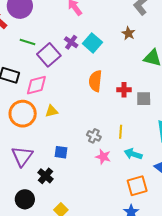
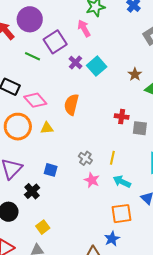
brown star: (128, 33) -> (135, 74), moved
purple square: (49, 55) -> (55, 42), moved
orange semicircle: (95, 81) -> (71, 105), moved
pink diamond: (36, 85) -> (35, 100), turned 55

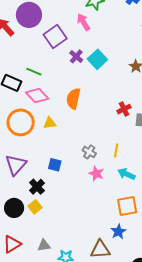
green line: (32, 56) -> (34, 72), moved
red cross: (122, 117) -> (124, 109), turned -32
yellow square: (43, 227) -> (35, 207), moved

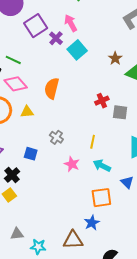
pink arrow: (83, 22) -> (71, 23), moved
purple cross: (76, 56) -> (56, 38), moved
gray cross: (89, 152) -> (56, 137), moved

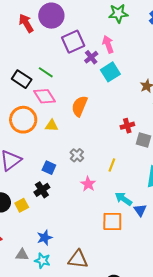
cyan arrow: (102, 166) -> (123, 199), moved
black cross: (12, 175) -> (42, 190), moved
blue star: (92, 223) -> (45, 238), moved
gray triangle: (17, 234) -> (22, 255), moved

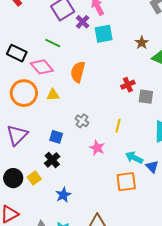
green line: (46, 72) -> (53, 43), moved
cyan square: (110, 72) -> (104, 34), turned 30
blue star: (45, 238) -> (63, 195), moved

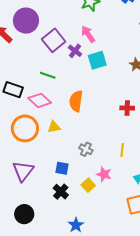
red cross: (128, 85) -> (127, 108), turned 32
yellow square: (34, 178) -> (88, 185), moved

